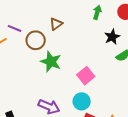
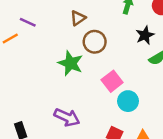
brown circle: (36, 40) -> (95, 42), moved
cyan circle: (82, 101) -> (128, 101), moved

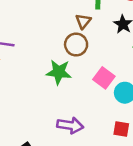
brown triangle: (78, 18) -> (83, 21), moved

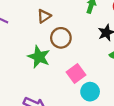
brown triangle: (83, 21) -> (44, 16), moved

